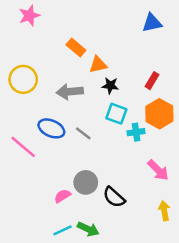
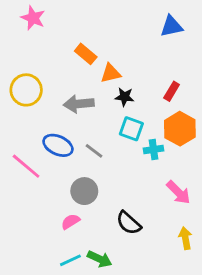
pink star: (29, 16) -> (33, 18), turned -30
gray circle: (86, 182) -> (84, 191), moved

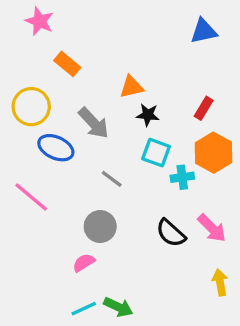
orange rectangle: (86, 54) -> (67, 64), moved
gray arrow: (79, 104) -> (94, 123), turned -128
blue ellipse: (58, 145) -> (56, 148), moved
black semicircle: (129, 223) -> (171, 233), moved

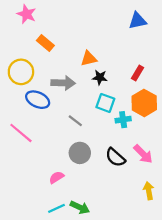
gray arrow: (94, 123) -> (63, 83), turned -45
gray circle: (100, 227) -> (80, 153), moved

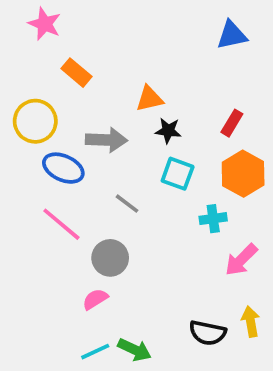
cyan cross: (123, 120) -> (213, 219), moved
pink line: (21, 133) -> (61, 224), moved
gray circle: (80, 153) -> (110, 258), moved
pink arrow: (143, 154) -> (241, 260), turned 90
black semicircle: (115, 157) -> (208, 333), moved, turned -30

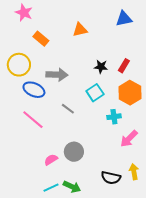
orange triangle: (149, 99) -> (80, 30), moved
black star: (168, 131) -> (101, 67), moved
cyan square: (178, 174) -> (95, 93), turned 36
gray circle: (110, 258) -> (74, 152), moved

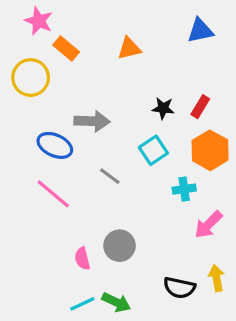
orange rectangle: (41, 39) -> (66, 48), moved
yellow circle: (19, 65) -> (31, 78), moved
pink semicircle: (51, 160) -> (82, 259), turned -72

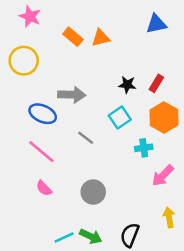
orange rectangle: (66, 48) -> (73, 37), moved
pink semicircle: (82, 259) -> (44, 188), moved, turned -30
black semicircle: (179, 288) -> (130, 235), moved, turned 100

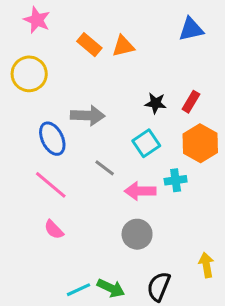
blue ellipse: (43, 114) -> (52, 139), turned 40
pink arrow: (163, 176) -> (140, 191), moved, turned 45
gray circle: (93, 192) -> (137, 234), moved

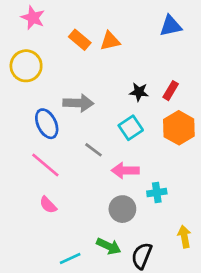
cyan cross: (176, 180) -> (157, 192), moved
green arrow: (111, 288) -> (109, 246), moved

